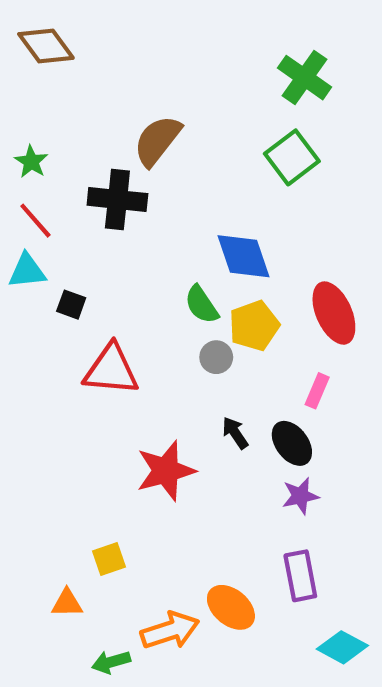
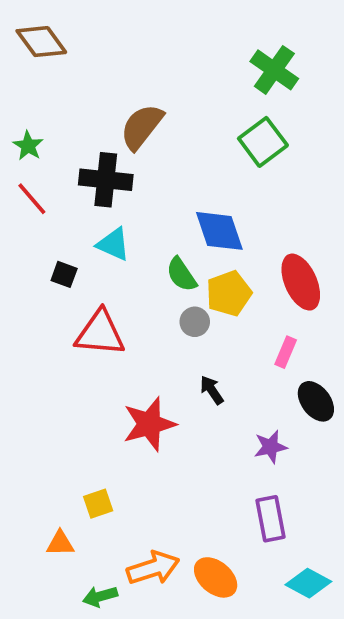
cyan triangle: (27, 271) -> (113, 244), moved, turned 30
black ellipse: (292, 443) -> (316, 401), moved
orange ellipse: (231, 607) -> (216, 577), moved

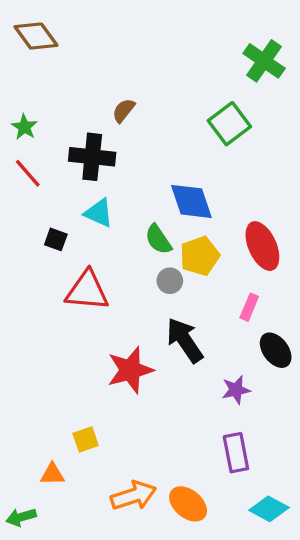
green cross: (274, 70) -> (264, 61), moved
brown semicircle: (142, 127) -> (124, 110), size x0.6
black arrow: (212, 390) -> (185, 340), size x1.8
green arrow: (100, 596) -> (21, 517), moved

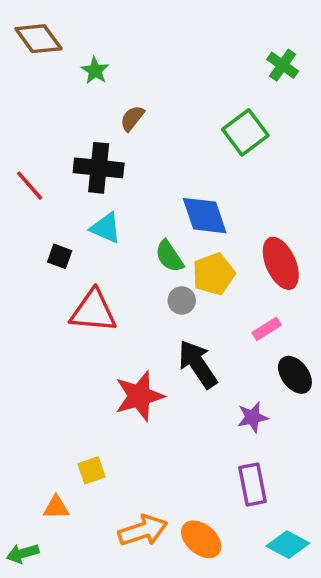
green cross: (264, 61) -> (283, 65), size x0.7
green star: (24, 127) -> (95, 71), moved
pink rectangle: (249, 307) -> (267, 329), turned 35

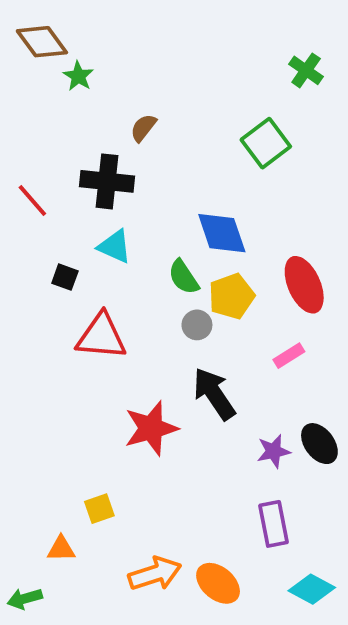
green star: (95, 71) -> (78, 76), moved
black ellipse: (295, 375) -> (319, 444), moved

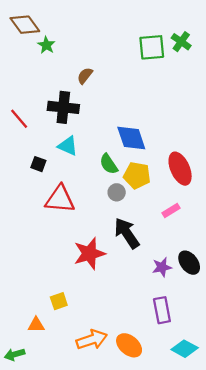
green square: (266, 143) -> (152, 47), moved, turned 32
yellow pentagon: (231, 296) -> (137, 175), turned 30

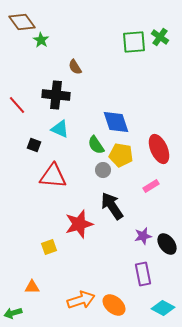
brown semicircle: (85, 76) -> (75, 67), turned -70
black ellipse: (189, 263) -> (167, 244), moved
yellow square: (59, 301) -> (49, 247), moved

